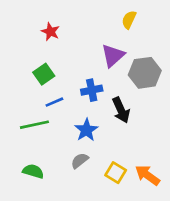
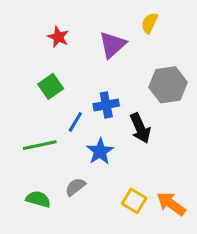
purple triangle: (113, 56) -> (112, 45), moved
blue line: (54, 102) -> (75, 122), moved, turned -36
gray semicircle: (80, 161) -> (75, 187), moved

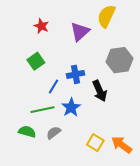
yellow semicircle: (150, 23) -> (106, 16), size x1.5
green line: (40, 145) -> (43, 110), moved
green semicircle: (38, 199) -> (27, 132), moved

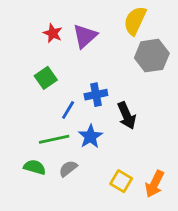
purple triangle: (80, 32) -> (85, 36), moved
gray hexagon: (119, 60) -> (152, 56), moved
orange arrow: (122, 145) -> (155, 184), turned -100

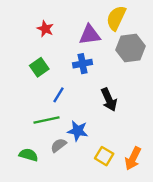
purple triangle: (85, 36) -> (90, 35), moved, turned 35
blue cross: (96, 95) -> (83, 64), moved
blue star: (90, 136) -> (78, 131), moved, turned -30
green semicircle: (35, 167) -> (28, 155), moved

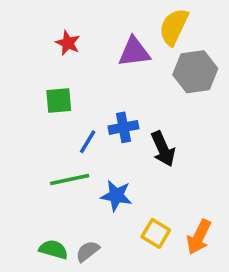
blue cross: (83, 64) -> (123, 127), moved
green square: (39, 67) -> (59, 100), turned 30
gray semicircle: (58, 145) -> (88, 251), moved
green semicircle: (28, 155) -> (53, 249), moved

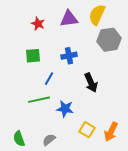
purple triangle: (134, 52) -> (69, 19), moved
blue cross: (123, 127) -> (69, 56), moved
green semicircle: (53, 249) -> (19, 139), moved, turned -126

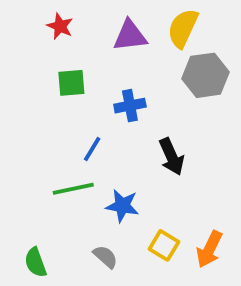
red star: (38, 24) -> (60, 26), moved
green square: (33, 56) -> (71, 83), moved
gray semicircle: (49, 140) -> (105, 257), moved, turned 80

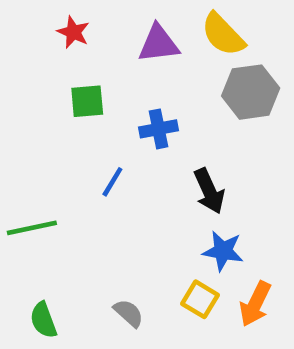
yellow semicircle: (183, 28) -> (223, 35), turned -69
green line: (73, 189) -> (32, 228), moved
blue star: (122, 206) -> (223, 251), moved

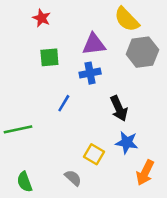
purple triangle: (159, 44) -> (94, 44), moved
yellow square: (200, 299) -> (94, 154), moved

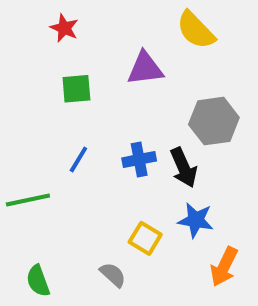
gray hexagon: (142, 52) -> (214, 121), moved
blue cross: (90, 73) -> (139, 159), moved
blue line: (64, 103) -> (78, 159), moved

